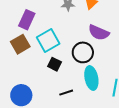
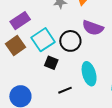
purple rectangle: (27, 20) -> (20, 21), turned 36
black circle: (83, 52) -> (70, 41), moved

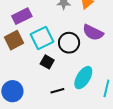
cyan ellipse: (89, 74) -> (83, 78), turned 40

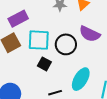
cyan square: (42, 38) -> (39, 40), turned 30

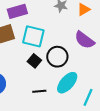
black circle: (66, 44) -> (57, 57), moved

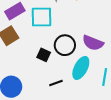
cyan square: (33, 36) -> (42, 17), moved
purple semicircle: (85, 40) -> (93, 43), moved

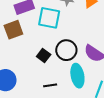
cyan ellipse: (81, 68) -> (77, 76), turned -50

